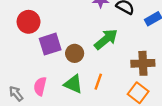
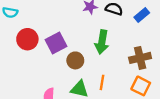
green arrow: (106, 39) -> (102, 42), turned 150
purple square: (50, 44) -> (56, 43), moved

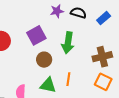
purple square: (56, 43) -> (36, 35), moved

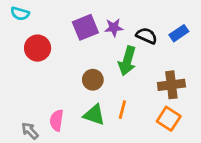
purple star: (57, 11) -> (114, 28), moved
black semicircle: (78, 13) -> (147, 36), moved
purple square: (36, 35) -> (85, 27), moved

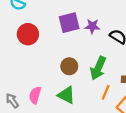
green arrow: (127, 61) -> (98, 68), moved
orange line: (122, 110) -> (106, 92), moved

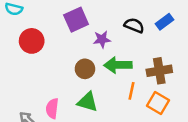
purple star: (92, 26) -> (102, 39), moved
green arrow: (98, 68) -> (118, 65), turned 75

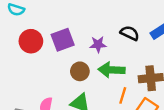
purple square: (76, 20) -> (63, 40), moved

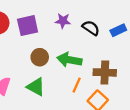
purple star: (98, 44) -> (63, 21), moved

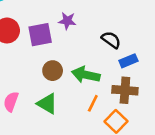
purple star: (63, 21) -> (67, 21), moved
blue rectangle: (118, 30) -> (128, 61), moved

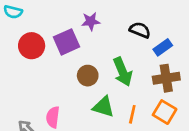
green arrow: (86, 75) -> (123, 72), turned -112
orange line: (93, 103) -> (132, 114), moved
green triangle: (47, 104) -> (103, 107), moved

